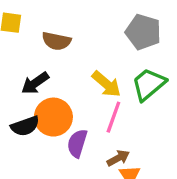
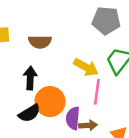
black arrow: (35, 83) -> (30, 78), turned 140
brown arrow: (118, 158) -> (88, 125), moved, turned 36

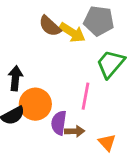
brown semicircle: (40, 42) -> (50, 26), moved, turned 40
yellow arrow: (86, 67) -> (72, 32), moved

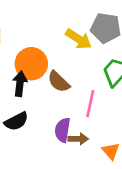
brown semicircle: (50, 26) -> (59, 82), moved
orange circle: (35, 104) -> (31, 64), moved

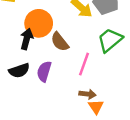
purple semicircle: (63, 130) -> (44, 71), moved
brown arrow: (78, 139) -> (88, 94), moved

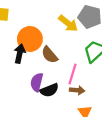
black semicircle: (19, 71) -> (49, 90), moved
brown arrow: (88, 94) -> (77, 90), moved

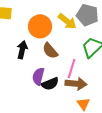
orange circle: (30, 39) -> (40, 26), moved
brown arrow: (77, 90) -> (76, 84), size x1.5

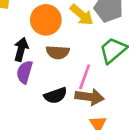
brown semicircle: (50, 51) -> (58, 52), turned -48
purple semicircle: (38, 76) -> (25, 72), moved

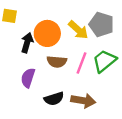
black arrow: (21, 49) -> (27, 43), moved
pink line: (85, 77) -> (82, 63), moved

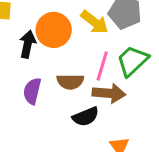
brown semicircle: (57, 62) -> (70, 82), moved
black semicircle: (54, 99) -> (86, 117), moved
brown arrow: (83, 101) -> (109, 93), moved

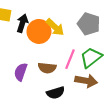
yellow arrow: (94, 22) -> (55, 27), moved
black arrow: (28, 44) -> (22, 23), moved
brown arrow: (109, 93) -> (86, 81), moved

